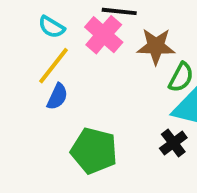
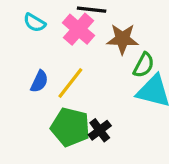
yellow line: (53, 66) -> (70, 83), moved
black cross: (173, 143) -> (100, 130), moved

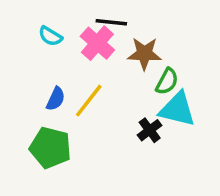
green pentagon: (70, 127) -> (50, 148), moved
black cross: (100, 130) -> (150, 130), moved

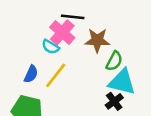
cyan semicircle: (50, 36) -> (50, 47), moved
black cross: (150, 130) -> (114, 101), moved

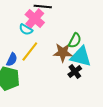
brown star: (97, 40) -> (63, 53), moved
blue semicircle: (31, 74) -> (12, 60), moved

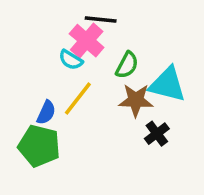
green semicircle: (75, 41) -> (127, 65), moved
cyan triangle: (81, 57) -> (167, 84), moved

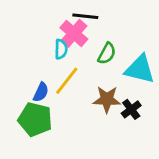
cyan semicircle: (71, 60) -> (61, 49), turned -120
brown star: (136, 100) -> (107, 99), moved

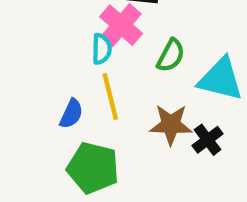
yellow line: (67, 81) -> (110, 96), turned -52
green pentagon: (35, 119) -> (93, 168), moved

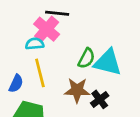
cyan semicircle: (102, 49) -> (35, 44), turned -96
green semicircle: (171, 55) -> (86, 58), moved

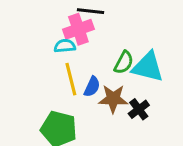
pink cross: (47, 29) -> (78, 29), turned 30
blue semicircle: (16, 84) -> (92, 87), moved

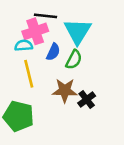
cyan triangle: (148, 67) -> (78, 31), moved, turned 48
blue semicircle: (92, 87) -> (53, 52), moved

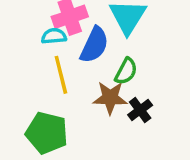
blue semicircle: (53, 52) -> (94, 45), size x1.5
green semicircle: (74, 60) -> (126, 71), moved

